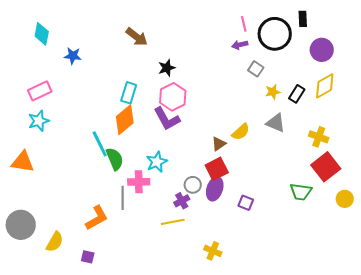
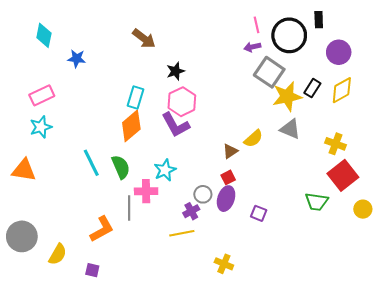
gray square: (256, 69) -> (269, 72), size x1.8
yellow star: (273, 92) -> (287, 96), size x1.8
black rectangle: (297, 94) -> (312, 88), moved
cyan line: (100, 144) -> (91, 163), moved
red square: (217, 169) -> (228, 177), size x0.6

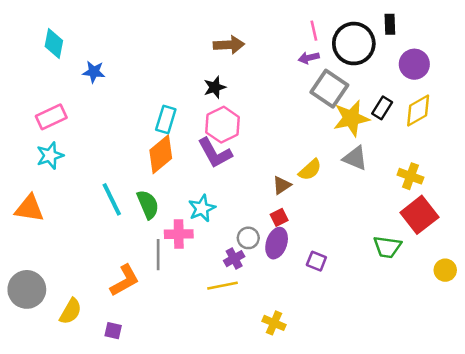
brown arrow: (144, 39) -> (229, 45), moved, turned -40
yellow circle: (363, 209) -> (445, 270), moved

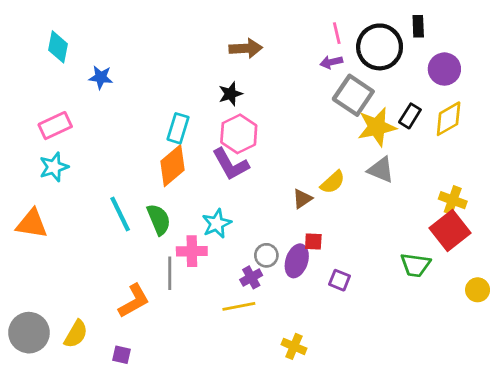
yellow cross: (410, 176) -> (453, 200), moved
red square: (279, 217) -> (313, 242), moved, turned 30
gray circle: (27, 289) -> (29, 333), moved

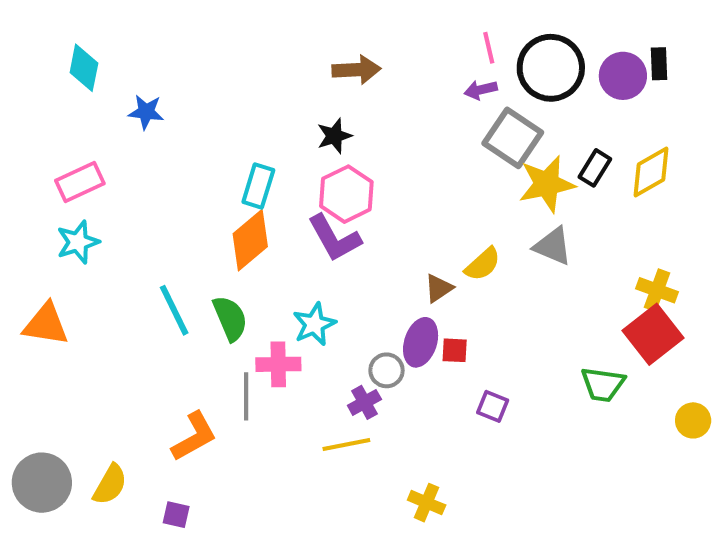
black rectangle: (418, 26) -> (659, 64), moved
purple circle: (444, 69) -> (623, 76), moved
purple ellipse: (297, 261) -> (421, 342), moved

